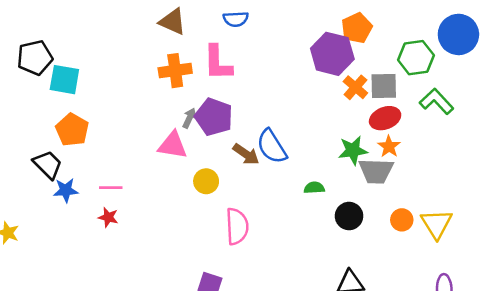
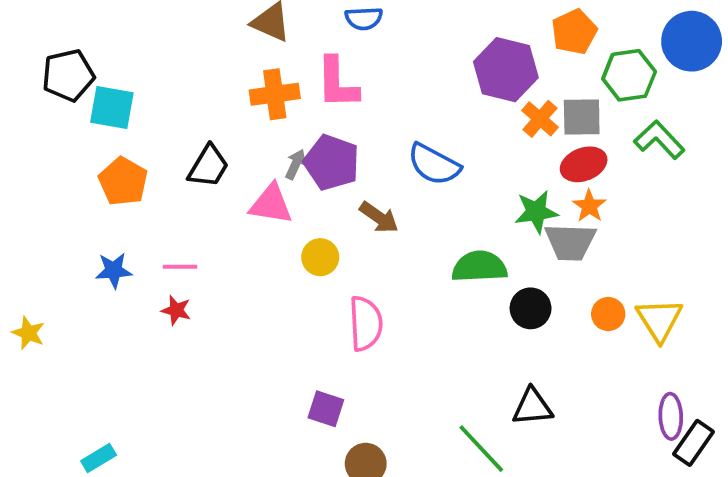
orange pentagon: (357, 28) -> (574, 32), moved
blue semicircle: (272, 146) -> (434, 164), moved, turned -30
black trapezoid: (48, 165) -> (208, 166), moved, turned 76
green semicircle: (314, 188) -> (479, 267), size x1.8

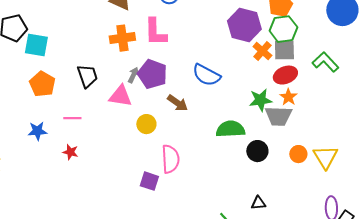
green hexagon: (629, 75) -> (283, 29), moved
black trapezoid: (208, 166) -> (87, 76), turned -50
pink line: (180, 267) -> (72, 118), moved
black triangle: (532, 407) -> (258, 203), size x0.7
purple square: (326, 409) -> (149, 181), moved

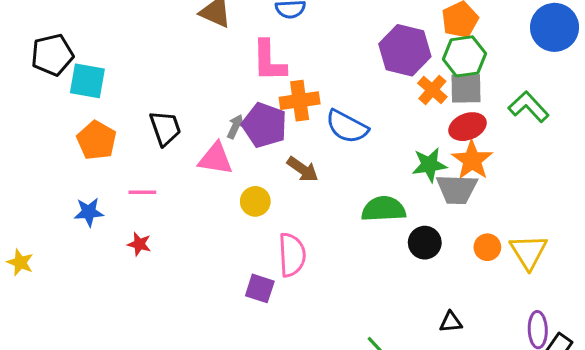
orange cross: (122, 38) -> (300, 101), moved
orange star: (288, 97) -> (472, 160), size x1.5
black triangle: (258, 203) -> (451, 322), moved

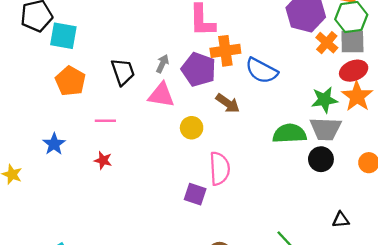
gray arrow: (235, 127) -> (162, 64), moved
gray trapezoid: (457, 189) -> (326, 129), moved
blue star: (89, 212) -> (54, 144), moved, turned -30

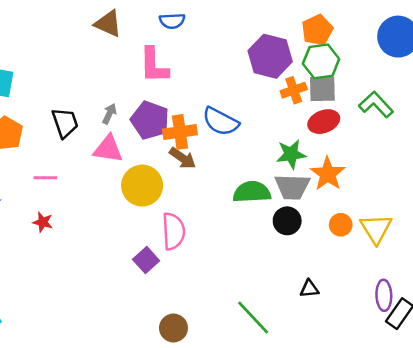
orange cross: (327, 43) -> (294, 90), turned 30
orange cross: (225, 51) -> (180, 132), moved
orange star: (357, 96) -> (328, 174), moved
yellow circle: (192, 128) -> (142, 186), size x1.6
purple square: (195, 194) -> (146, 260), turned 30

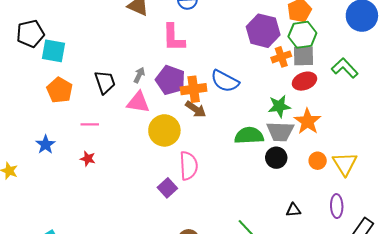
purple ellipse: (384, 295) -> (337, 206), moved

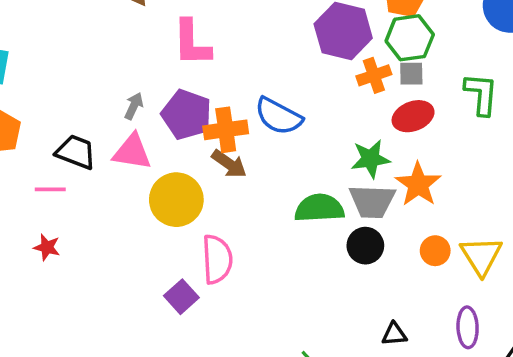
gray square: (303, 56) -> (411, 74), size x0.7
green L-shape: (345, 68) -> (481, 94), turned 48
black trapezoid: (105, 82) -> (76, 152), moved, turned -50

